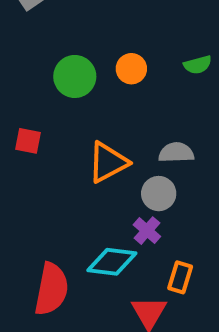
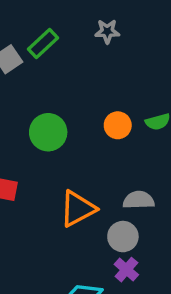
orange circle: (131, 69) -> (118, 125), moved
purple cross: (147, 231) -> (126, 270), moved

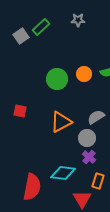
green circle: (48, 132) -> (57, 79), moved
gray semicircle: (139, 200) -> (96, 117), turned -30

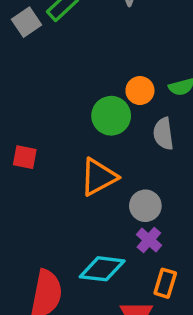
green circle: (57, 79) -> (111, 116), moved
gray semicircle: (96, 117) -> (163, 134), moved, turned -66

